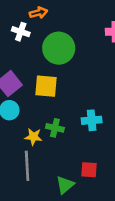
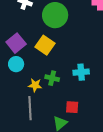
yellow square: (46, 86) -> (45, 45), turned 30
red square: (89, 170) -> (72, 107), moved

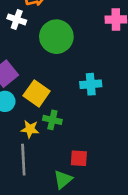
yellow square: (45, 45) -> (37, 93), moved
cyan cross: (81, 72) -> (91, 84), moved

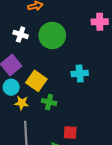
white cross: (17, 19) -> (21, 34), moved
yellow star: (30, 129) -> (22, 103), moved

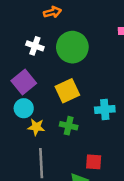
cyan cross: (80, 73) -> (105, 109), moved
yellow square: (36, 81) -> (67, 91), moved, turned 30

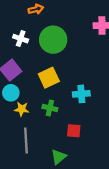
red square: (94, 162) -> (74, 131), moved

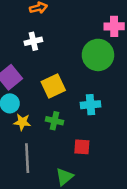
white cross: (21, 39) -> (33, 41), moved, turned -32
green circle: (53, 40) -> (98, 55), moved

